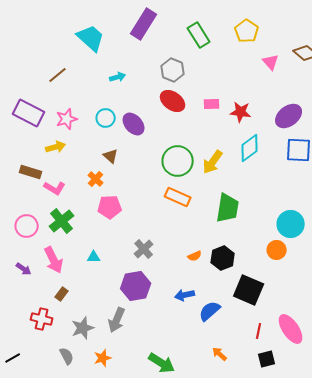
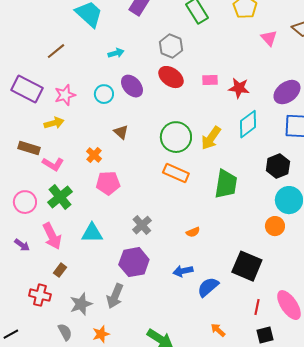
purple ellipse: (134, 124) -> (132, 86), moved
brown triangle: (111, 156) -> (121, 132), moved
cyan triangle: (94, 257) -> (92, 233), size x1.6
black hexagon: (223, 258) -> (278, 166), moved

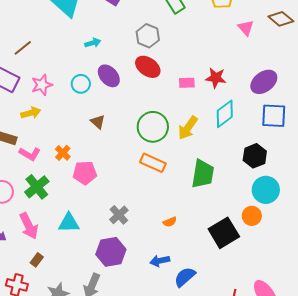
brown line: (56, 51) -> (23, 48), moved
pink rectangle: (210, 80) -> (187, 83), moved
orange cross: (94, 155) -> (63, 153), moved
black square: (247, 266) -> (224, 233), moved, turned 36

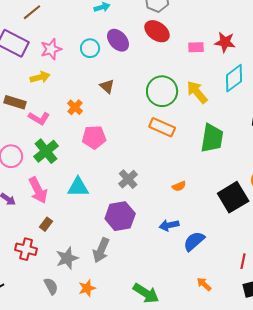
yellow arrow: (188, 128) -> (197, 92), turned 105
orange cross: (63, 153) -> (75, 107), moved

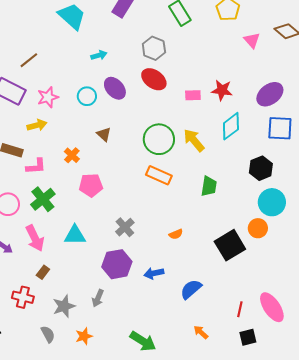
pink L-shape: (39, 118) -> (36, 166), turned -35
green trapezoid: (212, 138) -> (209, 186), size x0.7
blue arrow: (169, 225) -> (154, 273), moved
gray arrow: (101, 250) -> (98, 298), size x0.7

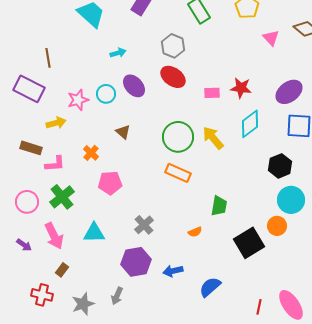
brown line: (29, 60) -> (48, 58), turned -60
pink star: (48, 97) -> (78, 100), moved
green trapezoid: (209, 186) -> (219, 206), moved

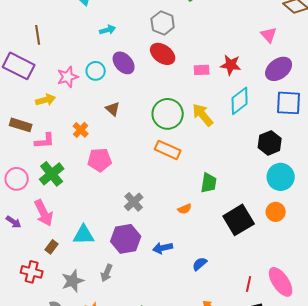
pink triangle: (271, 38) -> (269, 35), moved
orange circle: (277, 226) -> (276, 212), moved
cyan triangle: (94, 233) -> (84, 235), moved
blue semicircle: (210, 287) -> (200, 264), size x0.7

